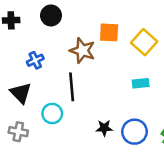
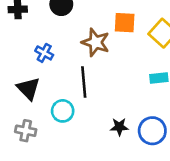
blue cross: (35, 60) -> (44, 53), turned -35

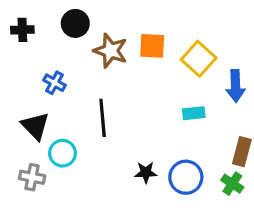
brown star: (96, 42) -> (111, 51), moved
cyan circle: (63, 111) -> (62, 153), moved

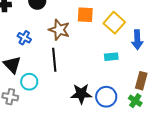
brown star: (111, 51) -> (59, 30), moved
black star: (146, 172) -> (81, 94), size x1.5

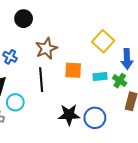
orange square: (85, 15) -> (73, 70), moved
brown star: (59, 30) -> (46, 49), turned 30
green cross: (135, 101) -> (120, 81), moved

